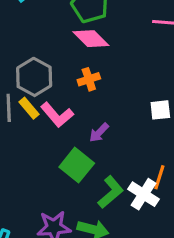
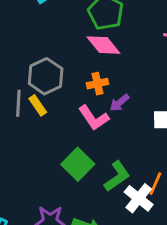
pink L-shape: (57, 115) -> (94, 118), moved
purple arrow: (99, 133) -> (119, 103), moved
green L-shape: (111, 192) -> (117, 176), moved

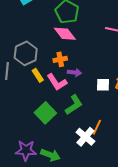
purple arrow: (119, 103) -> (74, 73), turned -136
yellow rectangle: (38, 105) -> (38, 75), moved
green L-shape: (117, 176) -> (74, 105), moved

